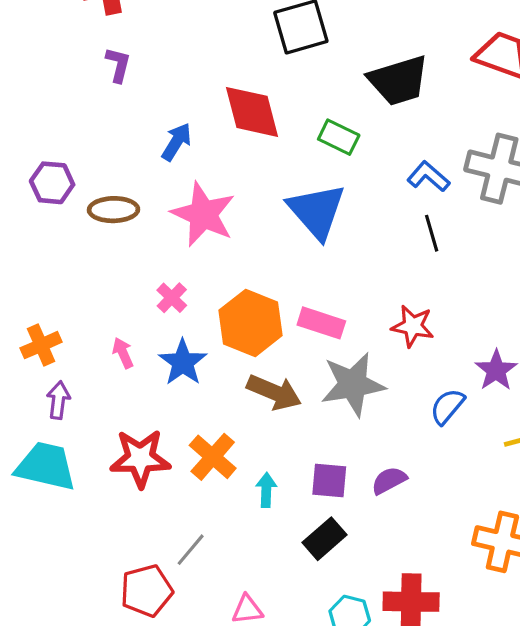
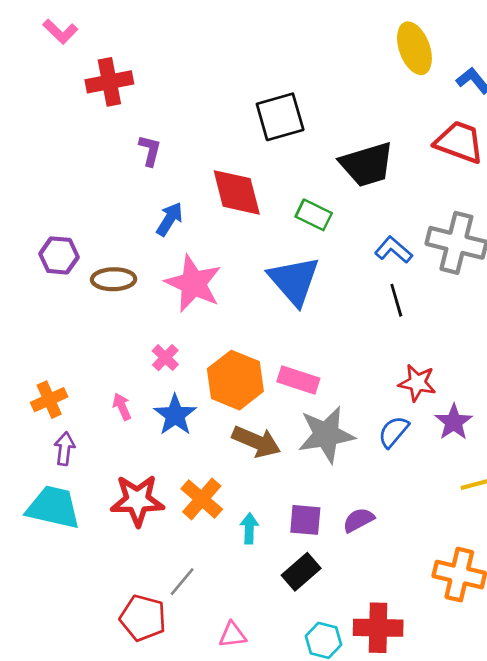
purple L-shape: (118, 65) -> (150, 150), moved
red star: (413, 326) -> (417, 383), moved
blue semicircle: (447, 406) -> (393, 432), moved
red pentagon: (147, 591) -> (143, 618), turned 30

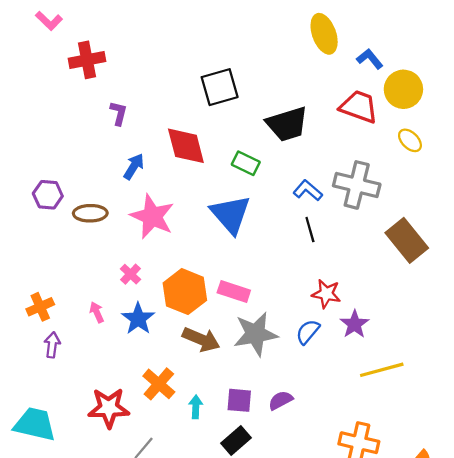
red star: (137, 500) -> (109, 408), moved
cyan trapezoid: (53, 507) -> (35, 424), moved

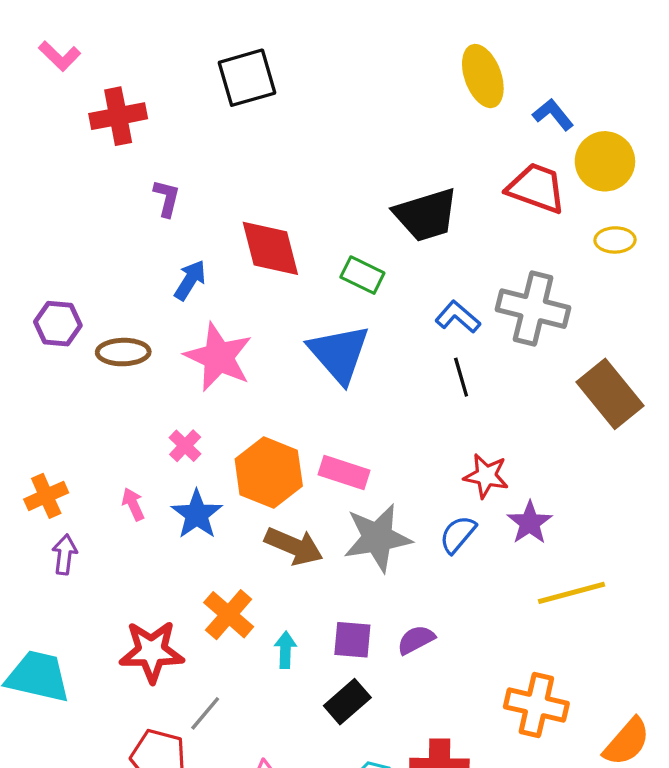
black square: (220, 87) -> (247, 78), moved
yellow ellipse: (410, 140) -> (615, 240), turned -45

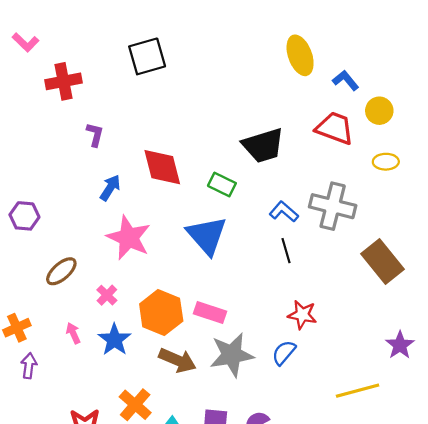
yellow circle: (605, 161) -> (379, 111), size x0.7
brown ellipse: (123, 352) -> (61, 271), moved, turned -40
purple star: (530, 523) -> (400, 345), moved

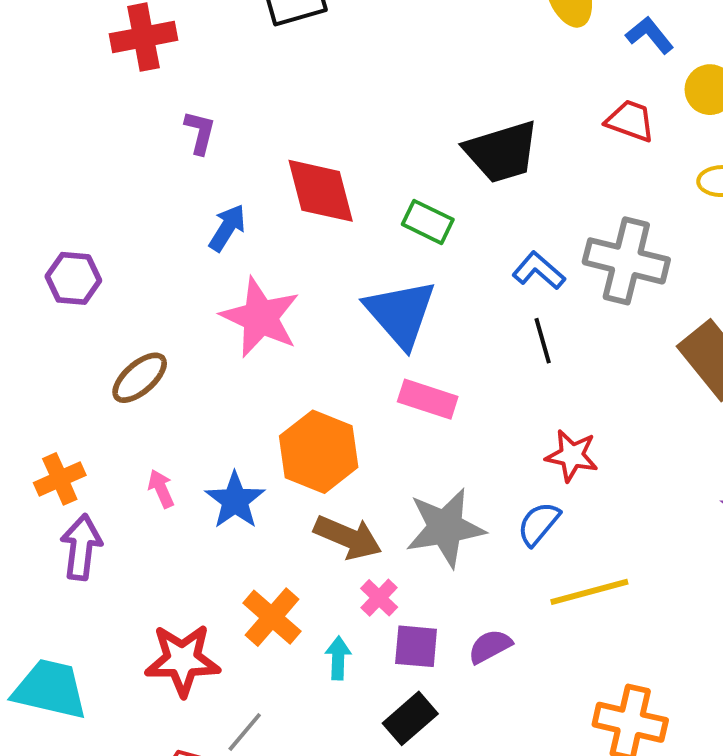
red trapezoid: (335, 128) -> (630, 121), size x0.7
pink cross: (107, 295) -> (379, 598), moved
pink rectangle: (210, 313) -> (428, 399), moved
purple arrow: (29, 366) -> (81, 547), size x1.4
yellow line: (358, 391) -> (589, 592), moved

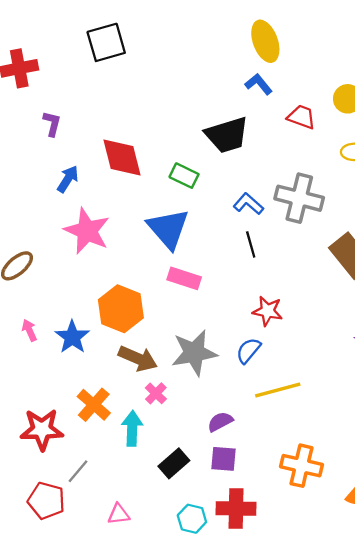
blue L-shape: (650, 35) -> (259, 84), moved
purple square: (416, 646) -> (224, 459), moved
cyan arrow: (338, 658) -> (132, 428), size x1.4

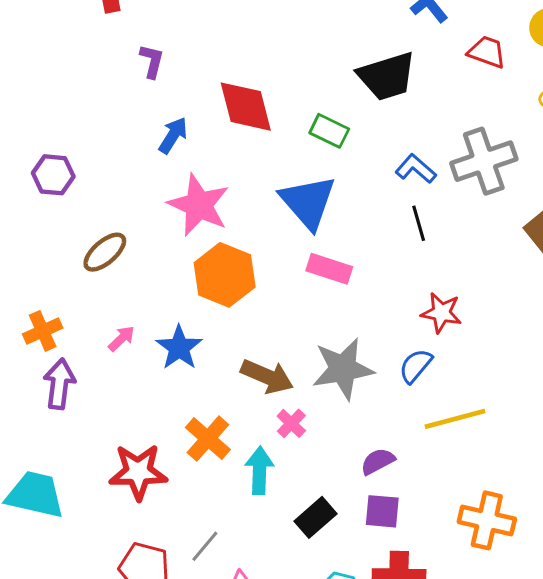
gray cross: (299, 198) -> (484, 161), turned -33
orange hexagon: (121, 309) -> (225, 275), moved
pink arrow: (29, 330) -> (121, 339), turned 70
gray line: (78, 471) -> (205, 546), moved

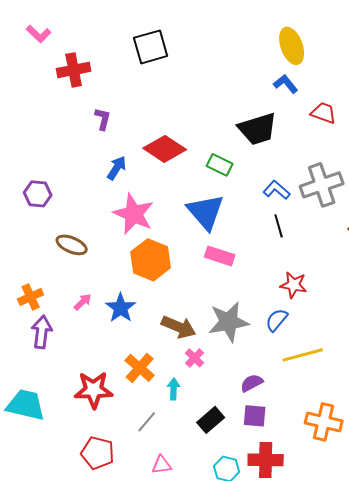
red diamond: (246, 107) -> (165, 149), turned -42
brown ellipse: (105, 252) -> (72, 245), turned 64
cyan arrow: (259, 470) -> (174, 389), size x0.7
gray line: (205, 546) -> (147, 422), moved

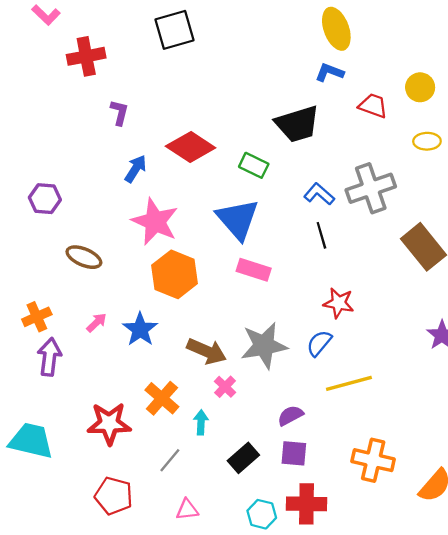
blue L-shape: (286, 84) -> (329, 72), turned -30

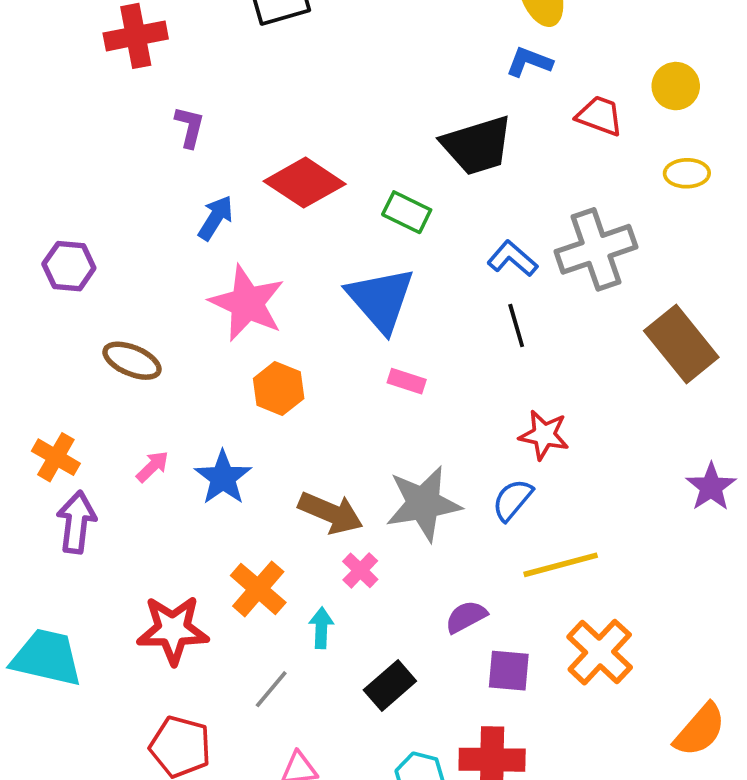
pink rectangle: (254, 270) -> (407, 381), size x0.7
orange hexagon: (175, 274) -> (279, 389), size x0.7
orange cross: (37, 317) -> (56, 457), turned -36
purple square: (294, 453) -> (509, 671), moved
orange cross: (373, 460) -> (600, 652), moved, turned 30

